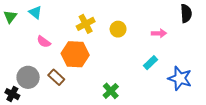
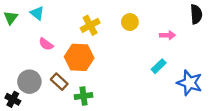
yellow circle: (118, 29) -> (130, 22), moved
green cross: (111, 91) -> (84, 96), moved, turned 35

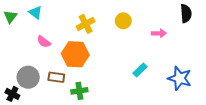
cyan rectangle: (159, 66) -> (140, 70), moved
brown rectangle: (59, 82) -> (56, 77), turned -35

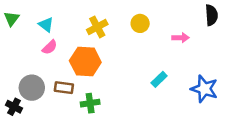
cyan triangle: (35, 12) -> (46, 25), moved
pink semicircle: (44, 42) -> (50, 47), turned -80

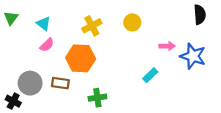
pink arrow: (181, 38) -> (167, 46), moved
blue star: (204, 89) -> (193, 56), moved
green cross: (90, 103) -> (97, 98), moved

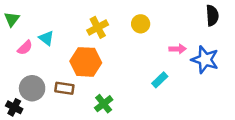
cyan triangle: (44, 24) -> (46, 38), moved
pink semicircle: (47, 45) -> (25, 48), moved
green cross: (97, 98) -> (104, 104), turned -30

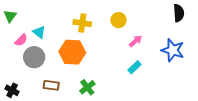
yellow cross: (98, 27) -> (82, 23), turned 36
pink arrow: (178, 49) -> (136, 41), moved, turned -40
gray circle: (32, 88) -> (34, 57), moved
brown rectangle: (64, 88) -> (51, 85), moved

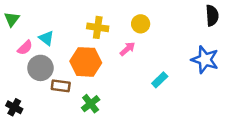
pink arrow: (136, 41) -> (127, 49), moved
brown rectangle: (51, 85) -> (61, 86), moved
green cross: (87, 87) -> (91, 104), moved

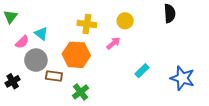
black semicircle: (212, 15) -> (170, 13), moved
blue star: (205, 60) -> (182, 78), moved
black cross: (14, 107) -> (13, 81), moved, turned 32

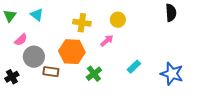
black semicircle: (170, 13) -> (171, 13), moved
cyan triangle: (41, 34) -> (37, 15), moved
green cross: (81, 92) -> (94, 74), moved

